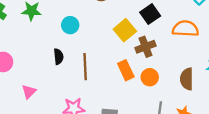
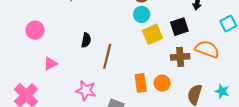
cyan circle: (70, 25) -> (142, 14), moved
brown cross: (145, 47) -> (180, 57), moved
orange rectangle: (126, 70) -> (141, 83), moved

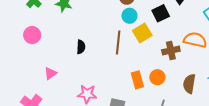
black square: (179, 27) -> (161, 13), moved
pink circle: (35, 30) -> (32, 35), moved
brown line: (107, 56) -> (118, 43), moved

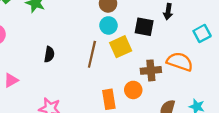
black square: (161, 13) -> (144, 27), turned 30
orange circle: (157, 77) -> (133, 90), moved

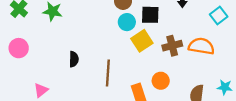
black square: (144, 27) -> (150, 15), moved
brown line: (92, 54) -> (108, 73), moved
brown cross: (151, 70) -> (172, 46), moved

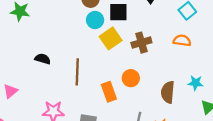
orange semicircle: (201, 46) -> (182, 41), moved, size x0.7
black semicircle: (74, 59) -> (43, 59), turned -72

